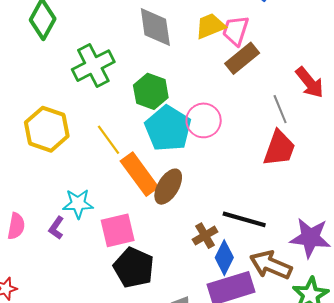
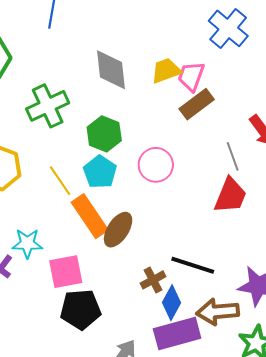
cyan pentagon: (168, 128) -> (100, 172), moved, size x0.7
brown arrow: (271, 265) -> (218, 312), turned -30
black pentagon: (134, 268) -> (81, 309), turned -30

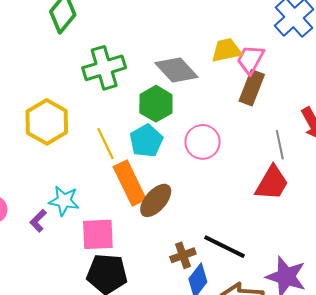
gray diamond: (111, 70) -> (176, 70), moved, turned -45
brown rectangle: (197, 104) -> (252, 88), turned -40

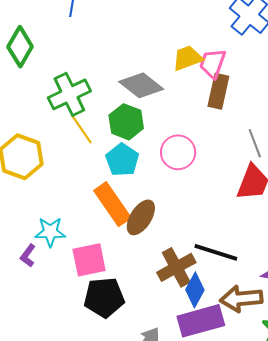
yellow line: (106, 144) -> (81, 129), moved
brown cross: (183, 255) -> (176, 267), size x1.5

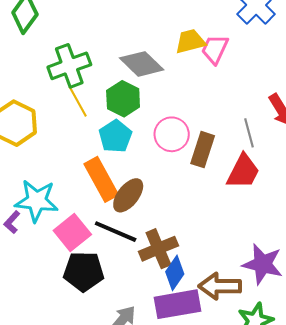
brown rectangle: (218, 91) -> (203, 150), moved
cyan star: (50, 232) -> (37, 201), size x1.4
black line: (216, 252) -> (116, 232), moved
pink square: (89, 260) -> (72, 232), turned -33

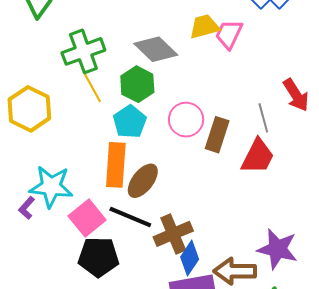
orange rectangle: (101, 179) -> (116, 165), turned 33

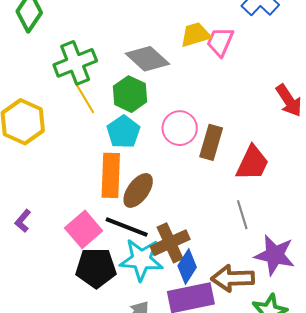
gray line: (263, 118) -> (242, 215), moved
cyan star: (51, 187) -> (141, 260), moved

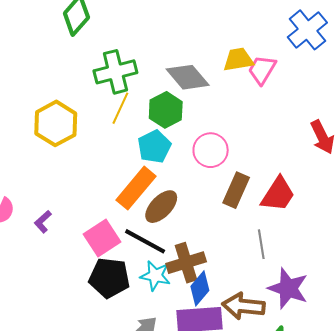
yellow line: (85, 98) -> (120, 108), turned 48
brown rectangle: (211, 142) -> (236, 190), moved
orange rectangle: (111, 175) -> (136, 188), turned 30
cyan star: (141, 260) -> (155, 276), size x0.7

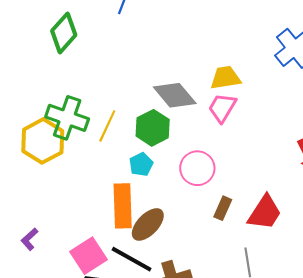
pink trapezoid: (262, 70) -> (222, 108), moved
green cross: (115, 72) -> (67, 118), moved, turned 33
cyan pentagon: (154, 147) -> (141, 164), size x0.7
orange rectangle: (136, 188) -> (123, 206), turned -42
brown rectangle: (236, 190) -> (223, 208), size x0.7

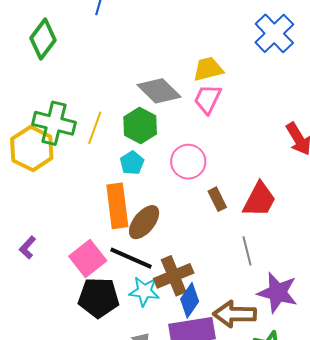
brown rectangle: (223, 208) -> (217, 199), turned -45

